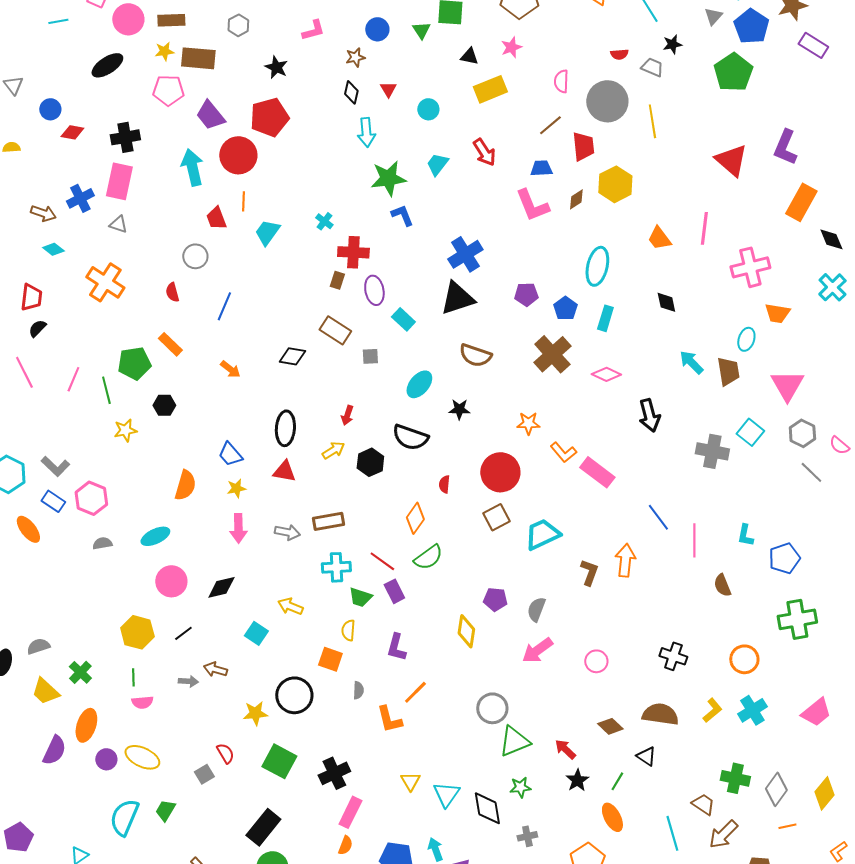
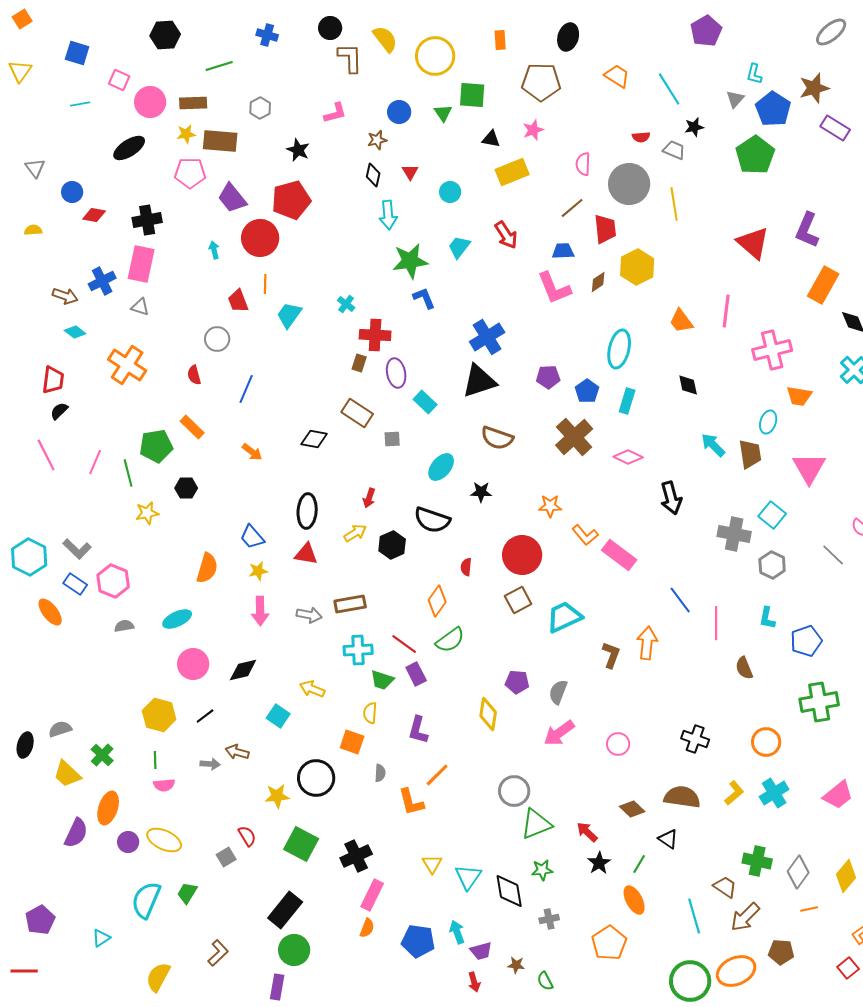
cyan arrow: (192, 167) -> (214, 250), size x0.5
gray hexagon: (802, 433) -> (772, 565), moved

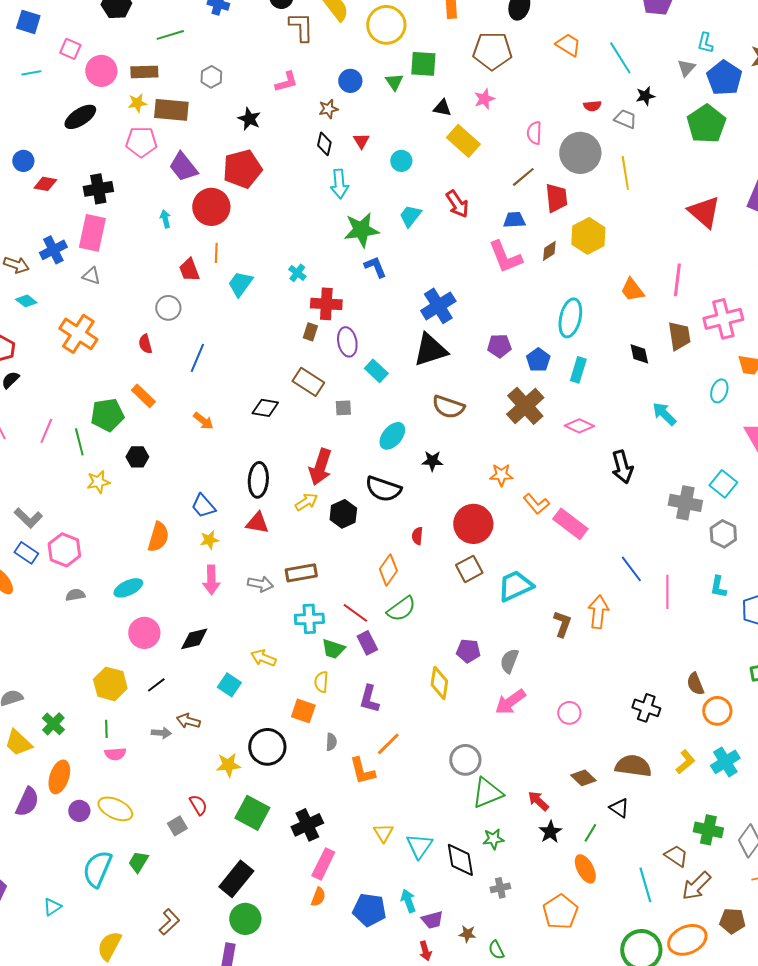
yellow rectangle: (512, 172) -> (463, 141), turned 64
brown trapezoid: (750, 454) -> (679, 336), moved
red arrow: (369, 498) -> (320, 467), size x1.8
brown semicircle: (744, 668) -> (695, 684), moved

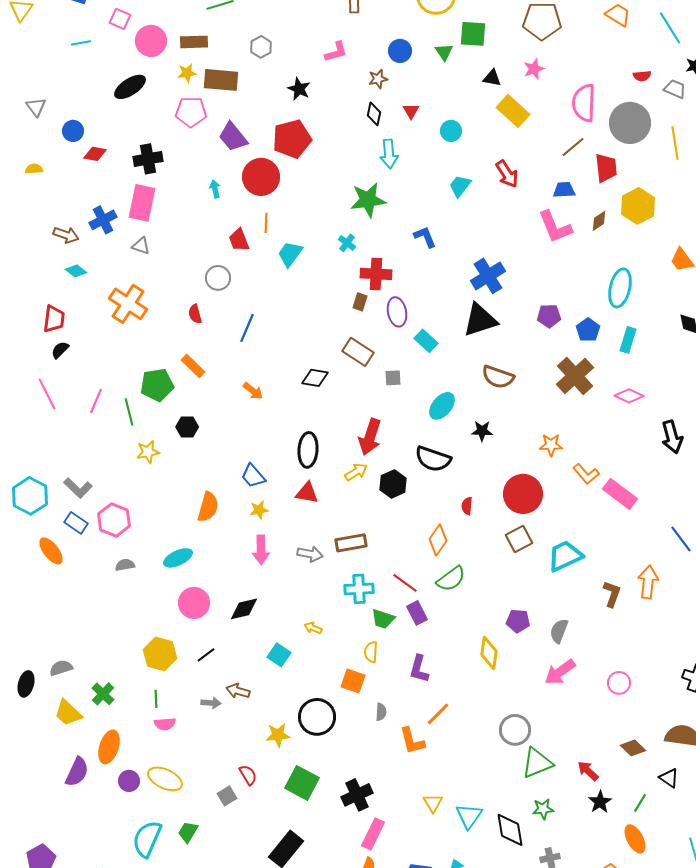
pink semicircle: (534, 133) -> (584, 103), size x1.6
green star: (361, 230) -> (368, 200), moved
yellow arrow: (263, 658) -> (313, 628), size x0.7

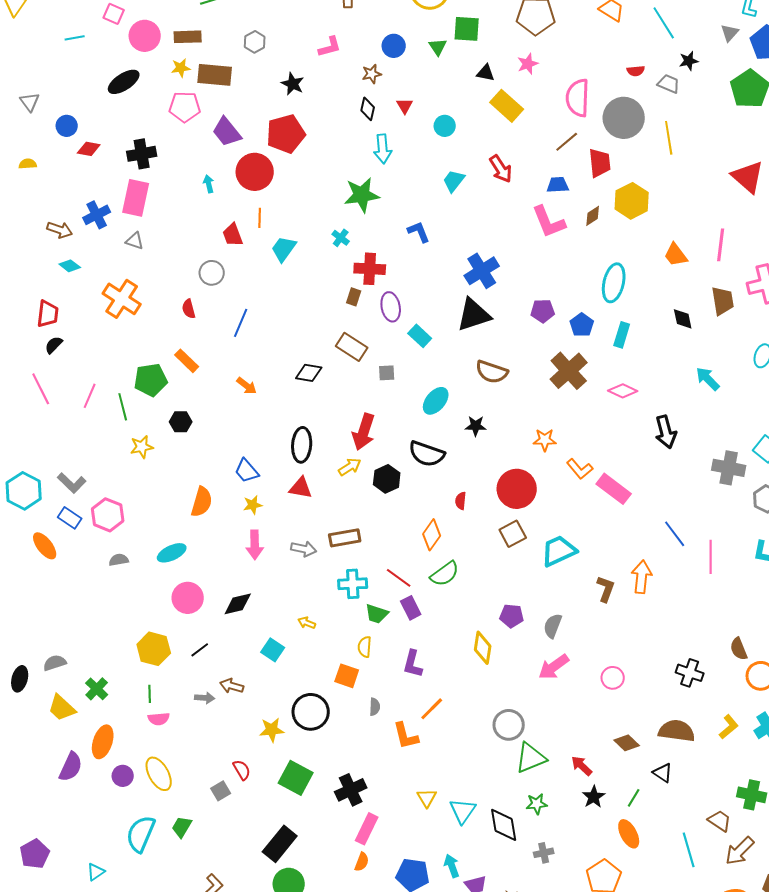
yellow ellipse: (165, 779) -> (159, 774), turned 36

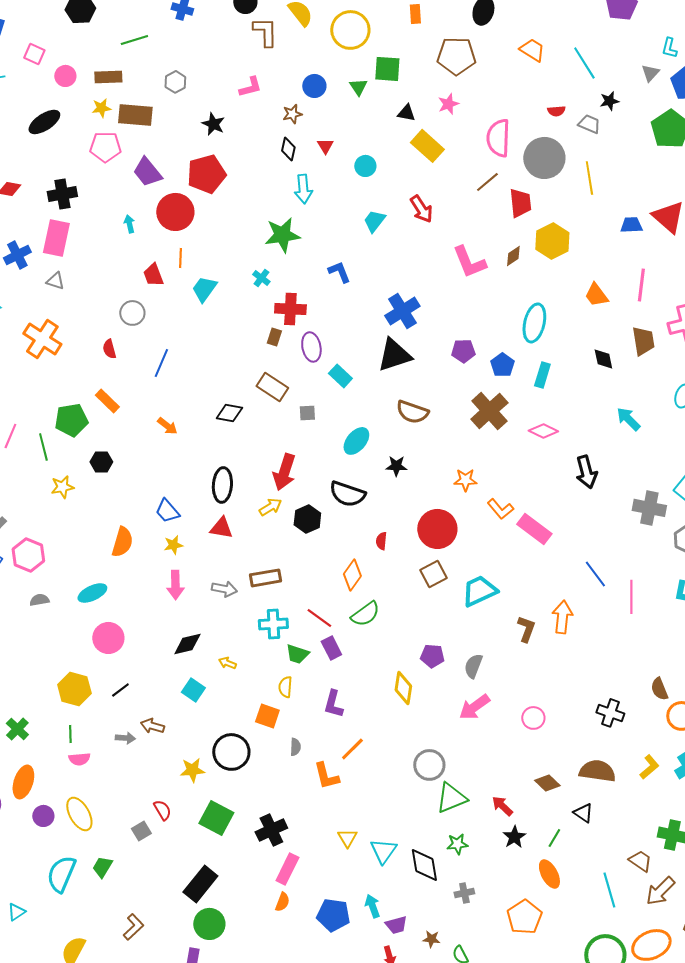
pink circle: (145, 36) -> (65, 76), size x0.7
blue trapezoid: (558, 185) -> (631, 225), moved
black diamond: (238, 604) -> (187, 644), moved

